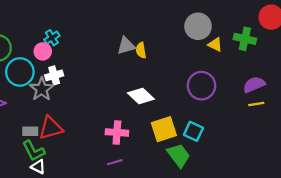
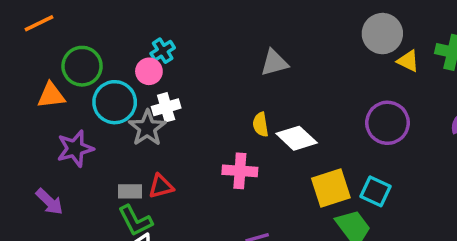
yellow semicircle: (141, 50) -> (261, 124), moved
red triangle: (51, 128) -> (161, 186), size x0.7
pink cross: (117, 132) -> (240, 171), moved

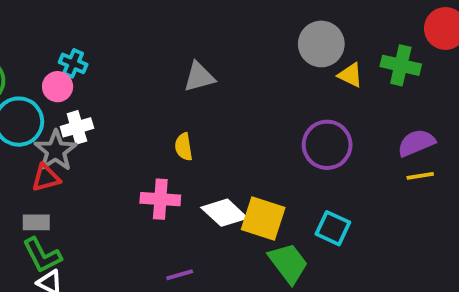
cyan cross: (163, 51) -> (73, 63), turned -35
white diamond: (297, 138) -> (224, 213), moved
red triangle: (161, 186) -> (46, 178), moved
yellow square: (331, 188) -> (263, 219), turned 36
cyan square: (376, 191) -> (333, 228), moved

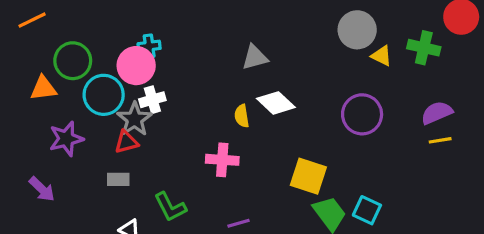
cyan cross: (73, 63) -> (149, 46), turned -30
pink circle: (58, 87) -> (136, 66), size x1.5
white diamond: (224, 213) -> (276, 103), moved
cyan square: (333, 228) -> (367, 210), moved
green L-shape: (42, 255) -> (170, 207), moved

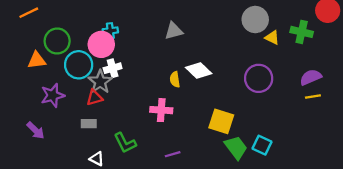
gray triangle: (255, 57) -> (174, 31), moved

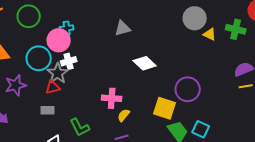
green circle: (57, 41) -> (29, 16), moved
purple circle: (259, 78) -> (188, 89), moved
yellow semicircle: (175, 79) -> (124, 115), moved, turned 48

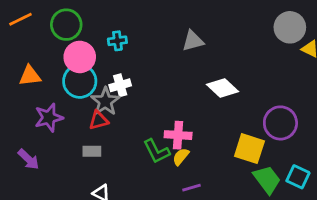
pink circle: (59, 40) -> (80, 57), moved
yellow semicircle: (124, 115) -> (181, 157), moved
green L-shape: (80, 127) -> (157, 151), moved

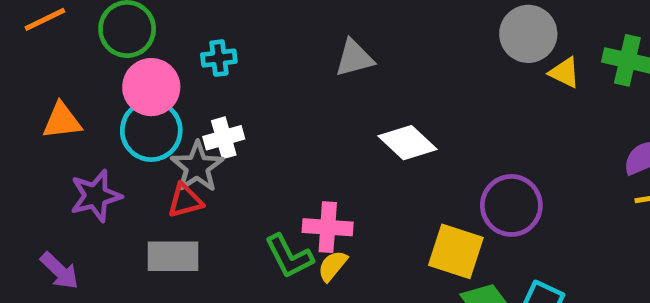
gray rectangle: (92, 151) -> (173, 256), size x1.5

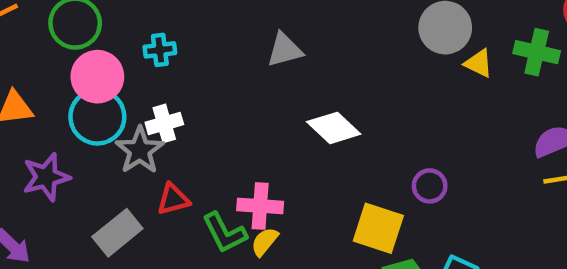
red triangle: (185, 201) -> (173, 199), moved
purple circle: (511, 205) -> (430, 186), size x0.6
gray rectangle: (173, 256) -> (117, 233), turned -39

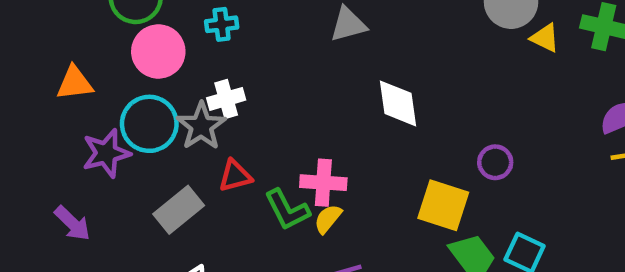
cyan circle: (97, 117) -> (149, 124), moved
white diamond: (334, 128) -> (398, 103), turned 39

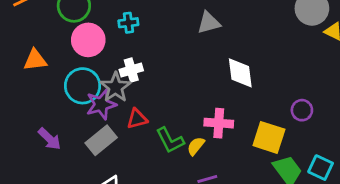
purple star: (106, 153) -> (101, 104), moved
pink cross: (323, 183) -> (219, 123), moved
purple arrow: (72, 223) -> (50, 139), moved

